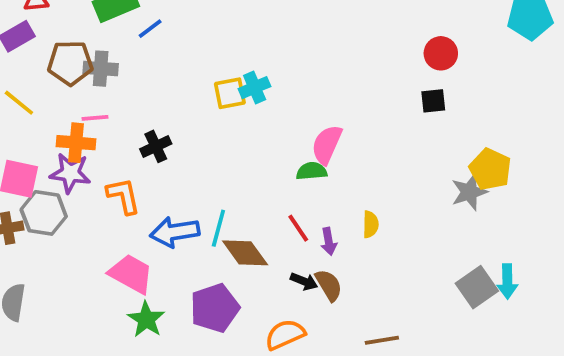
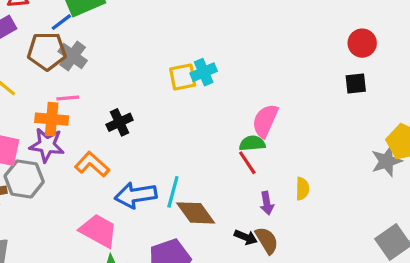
blue line: (150, 29) -> (61, 22), moved
gray cross: (101, 69) -> (73, 56), turned 32
orange L-shape: (123, 196) -> (92, 164), turned -36
red line: (298, 228) -> (247, 163), moved

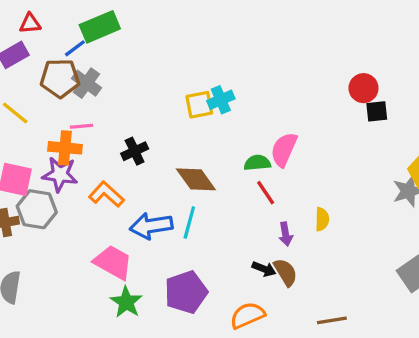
red circle: (362, 43) -> (363, 88), moved
green semicircle: (252, 143) -> (257, 163), moved
brown diamond: (196, 213) -> (196, 179), moved

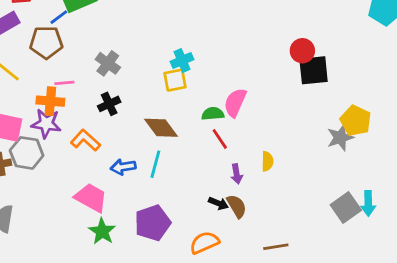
gray cross: (86, 83) -> (108, 63), moved
yellow square: (199, 105) -> (175, 80), moved
black square: (377, 111) -> (314, 70), size x1.6
blue arrow: (151, 226) -> (123, 167), size x0.7

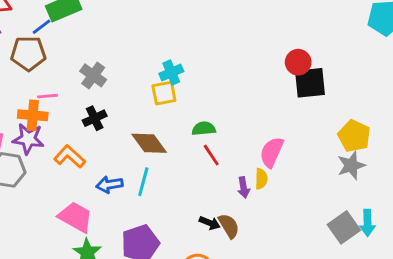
pink semicircle: (235, 103) -> (272, 152), moved
gray star: (340, 138) -> (351, 165), moved
purple arrow: (237, 174) -> (244, 188), moved

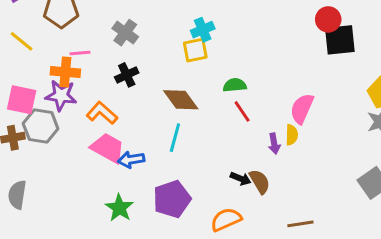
blue arrow: (109, 185) -> (131, 160), moved
pink trapezoid: (75, 217) -> (108, 148), moved

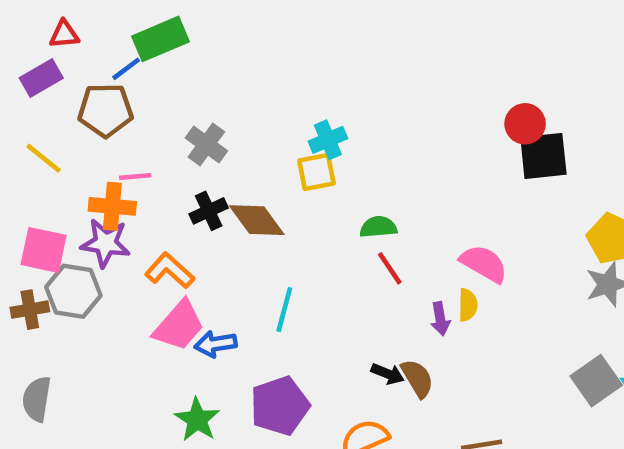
brown diamond: (181, 100) -> (257, 220), moved
pink semicircle: (302, 109) -> (484, 264), turned 96
pink trapezoid: (108, 148) -> (179, 326), turned 102

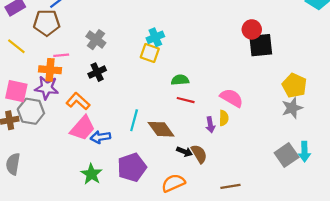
yellow square: (316, 172) -> (150, 53), turned 30
brown diamond: (257, 220) -> (161, 129), moved
red line: (390, 268) -> (186, 100), turned -42

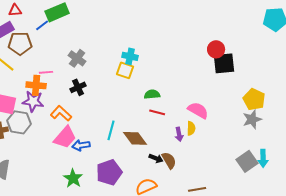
brown pentagon: (47, 23) -> (20, 43), moved
cyan cross: (155, 37) -> (130, 56), turned 35

